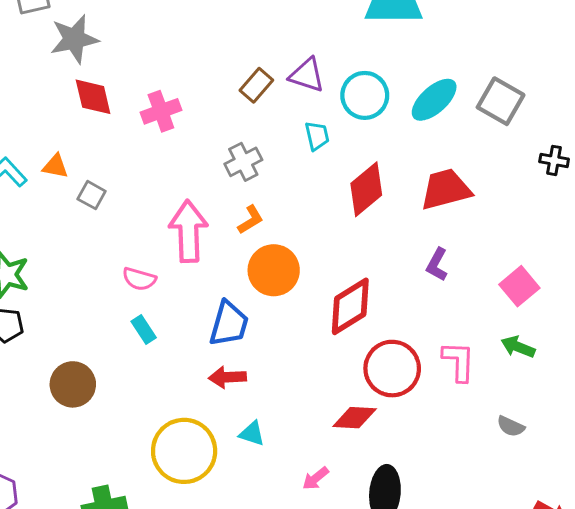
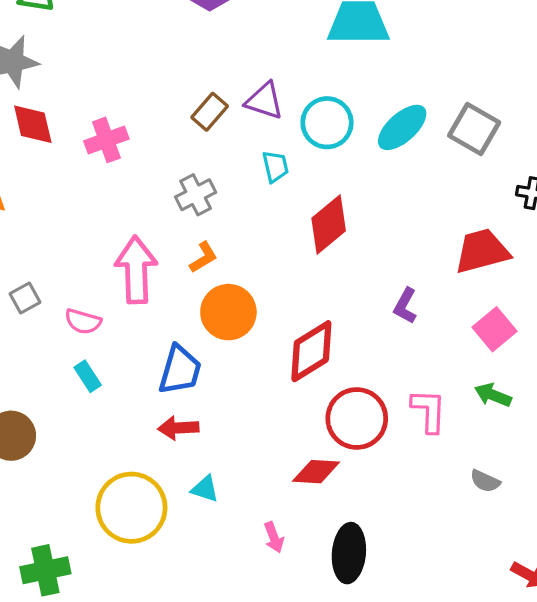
red trapezoid: (446, 189) -> (482, 251), moved
gray square: (92, 195) -> (25, 298), moved, turned 32
pink arrow: (316, 478) -> (274, 537), turned -72

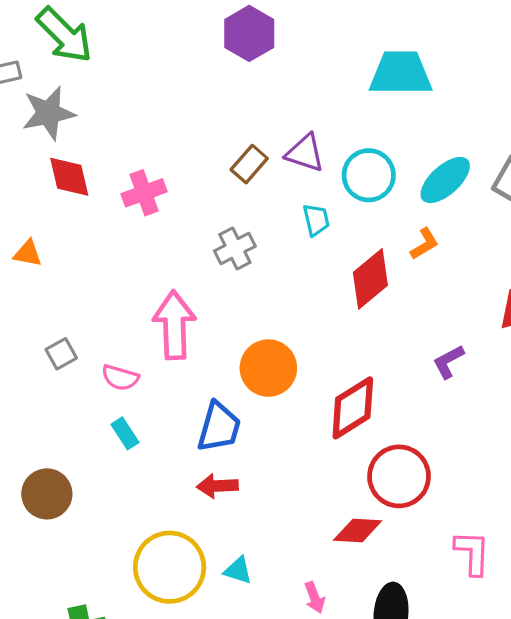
orange L-shape: (203, 257) -> (424, 244), moved
purple L-shape: (405, 306) -> (448, 362), turned 33
pink L-shape: (429, 411) -> (472, 553), moved
cyan triangle: (205, 489) -> (238, 570), moved

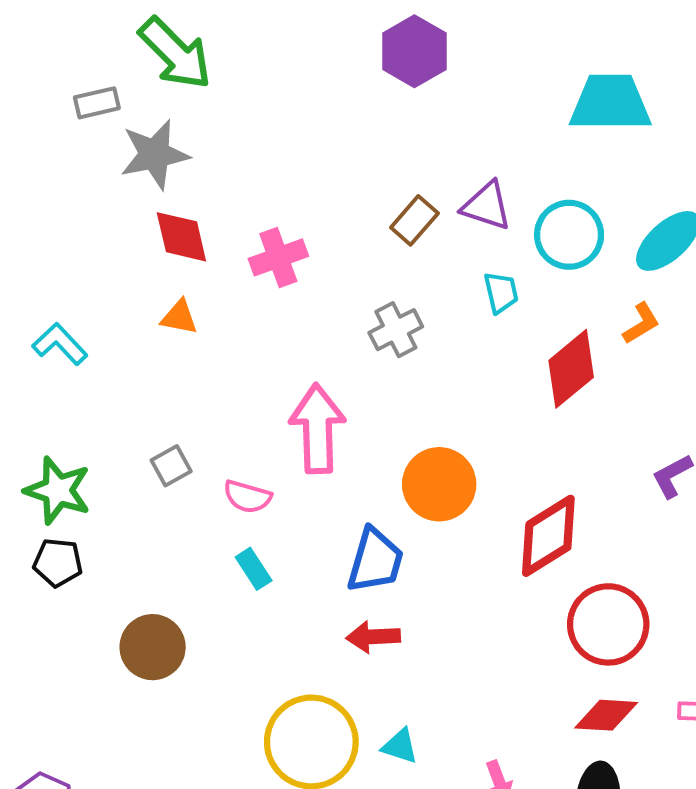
orange triangle: (28, 253) -> (179, 317), moved
red diamond: (358, 531) -> (606, 715), moved

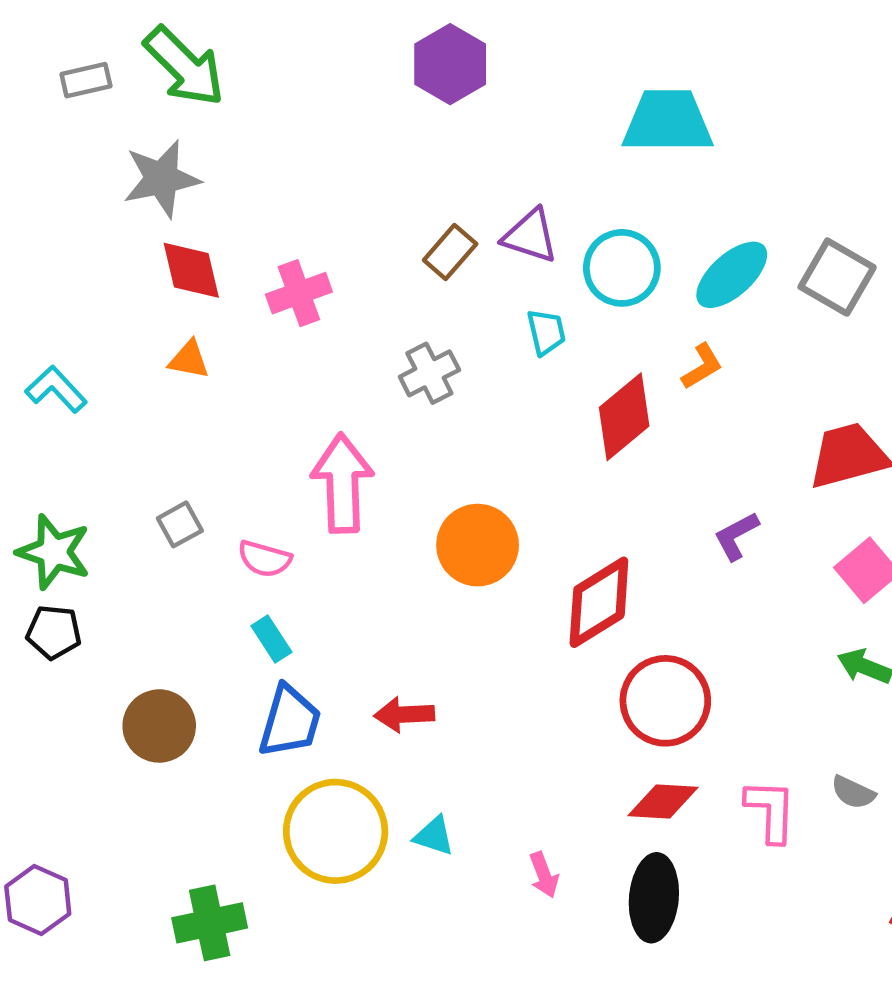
gray rectangle: (97, 103) -> (86, 80), moved
blue trapezoid: (375, 561) -> (290, 721), moved

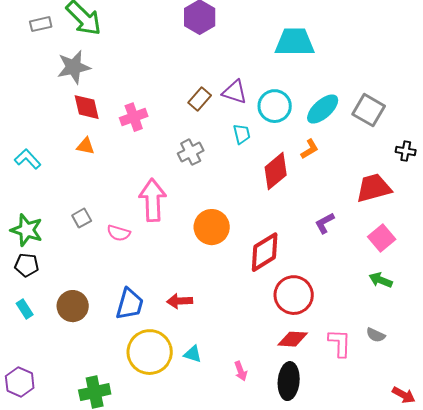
cyan rectangle: (271, 639) -> (25, 309), moved

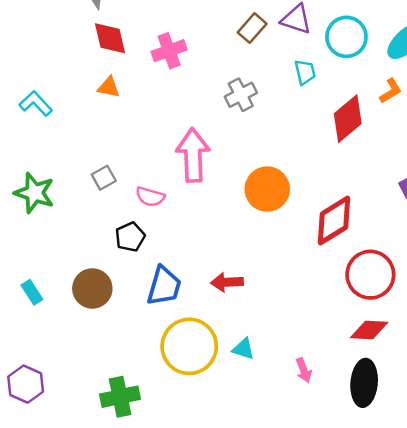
black pentagon: (27, 265) -> (130, 237), moved, turned -30

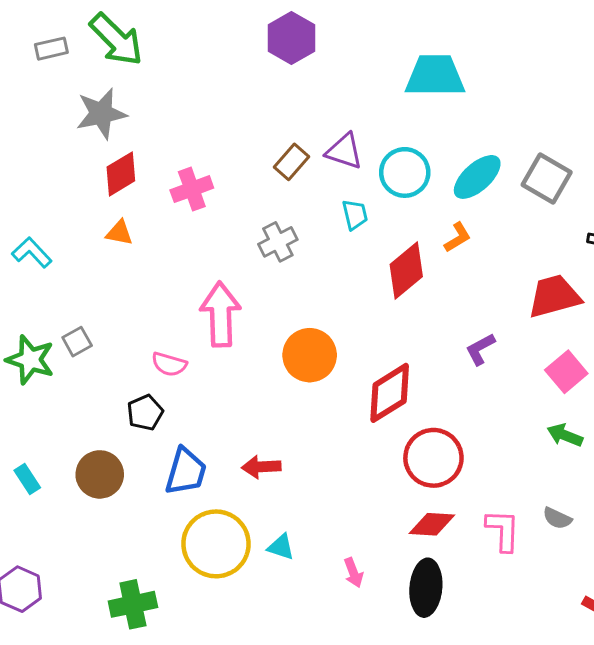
red diamond: (110, 38) -> (121, 174), turned 72
gray square: (104, 178) -> (77, 342), moved

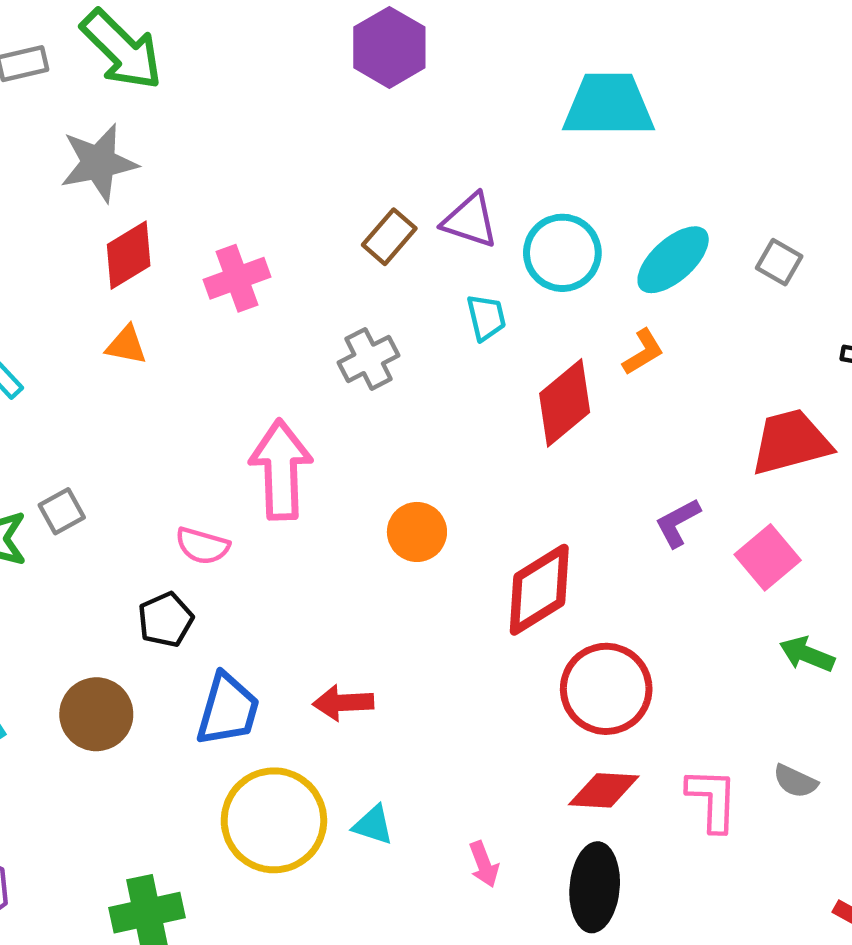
gray square: (547, 178) -> (779, 262), size x0.6
orange circle: (310, 355) -> (417, 532), size x0.7
pink square: (566, 372) -> (768, 557), moved

